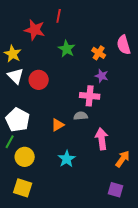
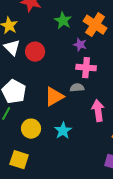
orange cross: (99, 53) -> (95, 25), size x1.6
purple star: (102, 76) -> (80, 45), moved
orange triangle: (58, 125) -> (54, 97), size x1.5
yellow circle: (25, 157) -> (31, 129), moved

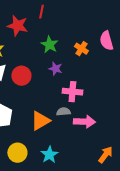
orange cross: (95, 25) -> (81, 49), size x0.6
purple star: (80, 45) -> (55, 69), moved
pink arrow: (98, 111) -> (84, 122), moved, turned 100

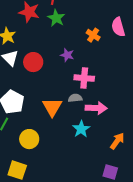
green star: (49, 45) -> (56, 18), moved
orange triangle: (40, 121) -> (52, 107), turned -30
cyan star: (49, 155) -> (81, 129), moved

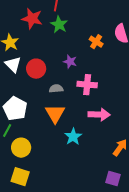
gray semicircle: (75, 98) -> (56, 89), moved
cyan star: (81, 129) -> (73, 137), moved
yellow circle: (29, 139) -> (21, 148), moved

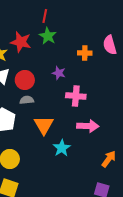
red star: (32, 19) -> (21, 42), moved
orange cross: (96, 42) -> (85, 53), turned -32
gray semicircle: (56, 89) -> (27, 100), moved

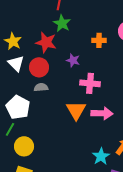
red star: (21, 42) -> (46, 42), moved
orange triangle: (44, 125) -> (76, 110), moved
cyan star: (62, 148) -> (101, 156), moved

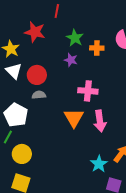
green star: (62, 23) -> (75, 38), moved
red star: (46, 42) -> (35, 32), moved
purple star: (73, 60) -> (71, 60), moved
pink arrow: (102, 113) -> (100, 121), turned 80

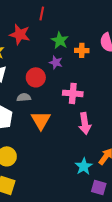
red circle: (37, 75) -> (36, 77), moved
orange triangle: (74, 118) -> (41, 120), moved

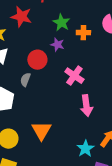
pink cross: (73, 93) -> (74, 76), turned 30
gray semicircle: (24, 97) -> (25, 80), turned -64
orange triangle: (41, 120) -> (41, 131), moved

